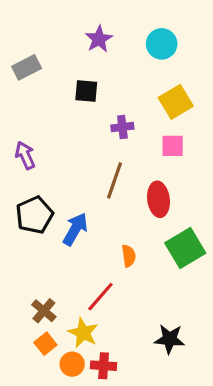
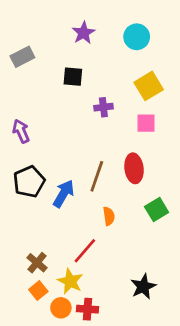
brown line: (115, 180) -> (97, 176), moved
green square: (185, 248) -> (157, 210), size x0.7
black star: (169, 339) -> (143, 287), turned -30

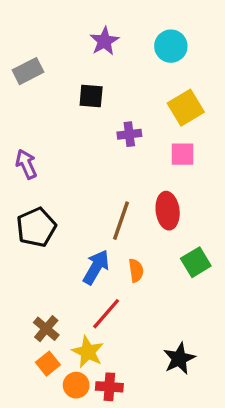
blue arrow: (64, 194) -> (96, 267), moved

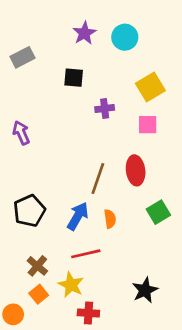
cyan circle: (171, 46) -> (125, 37), moved
black pentagon: (36, 227) -> (29, 211), moved
red line: (106, 314) -> (86, 254), turned 36
orange circle: (76, 385) -> (13, 314), moved

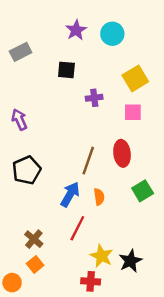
black pentagon: (29, 211) -> (27, 170), moved
red line: (86, 254) -> (77, 228), turned -50
yellow star: (71, 285) -> (101, 256), moved
red cross: (88, 313) -> (91, 281), moved

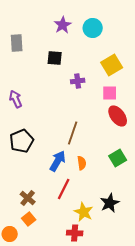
gray rectangle: (21, 52) -> (17, 43), turned -66
red ellipse: (122, 153) -> (118, 116), moved, turned -30
black star: (130, 261) -> (110, 203), moved

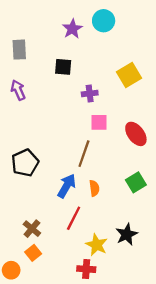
cyan circle: (93, 28) -> (104, 21), moved
pink square: (110, 93) -> (99, 122), moved
purple arrow: (16, 99) -> (18, 90), moved

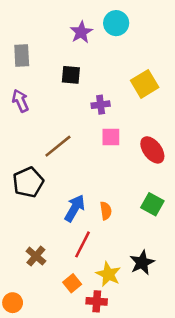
brown line: (84, 154) -> (58, 146), moved, turned 32
green square: (136, 182) -> (152, 204), turned -30
orange square: (33, 253) -> (72, 283), moved

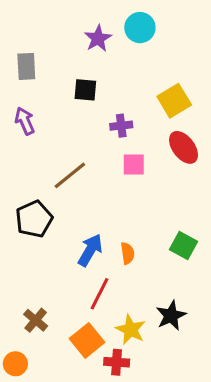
red ellipse: (152, 150) -> (184, 147), moved
brown cross: (36, 256) -> (36, 320), moved
orange square: (72, 283) -> (87, 340), size x1.5

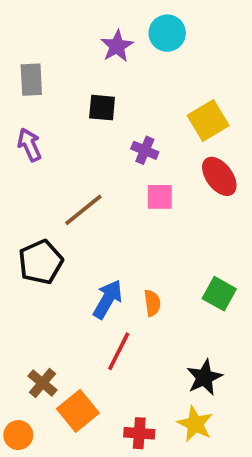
purple cross: (121, 126) -> (145, 150), turned 30
yellow star: (131, 330) -> (195, 424), moved
orange square: (87, 340) -> (78, 411), moved

